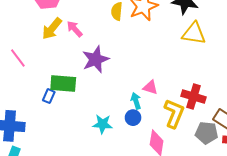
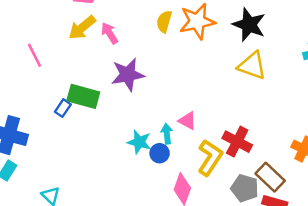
cyan star: (102, 124) -> (139, 142), moved

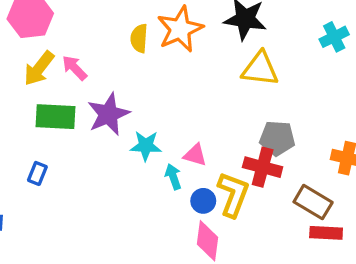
green rectangle: (83, 96) -> (56, 117), moved
cyan star: (139, 142) -> (146, 146), moved
blue circle: (160, 153) -> (203, 201), moved
gray pentagon: (245, 188) -> (277, 138), moved

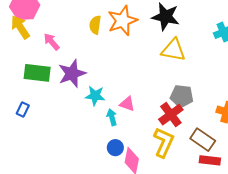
yellow arrow: (39, 68) -> (20, 27), moved, turned 105
red cross: (263, 167) -> (171, 115), turned 35
yellow L-shape: (233, 194) -> (164, 142), moved
blue circle: (203, 201) -> (115, 148), moved

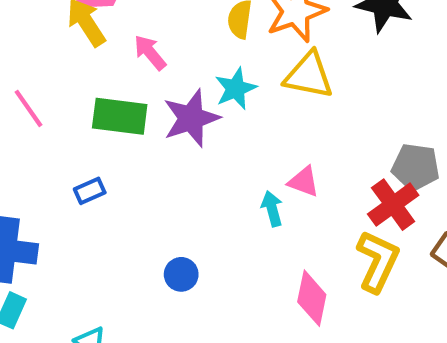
yellow triangle: (173, 50) -> (309, 75), moved
cyan star: (95, 96) -> (236, 89), moved, turned -30
blue rectangle: (23, 109) -> (90, 191), turned 40
blue circle: (115, 148) -> (181, 274), moved

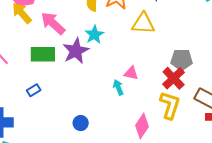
pink arrow: (150, 53) -> (53, 23), size x1.5
yellow triangle: (309, 75) -> (143, 23), moved
pink diamond: (312, 298) -> (142, 126), turned 30

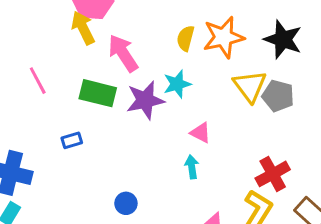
yellow triangle: (143, 23) -> (250, 86), turned 35
gray pentagon: (182, 60) -> (278, 96), moved
pink triangle: (131, 73) -> (201, 133), moved

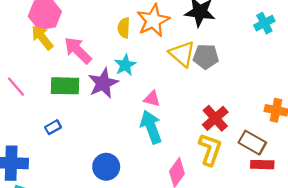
cyan arrow: (192, 167) -> (151, 127), size x1.8
blue circle: (126, 203) -> (106, 167), size x1.5

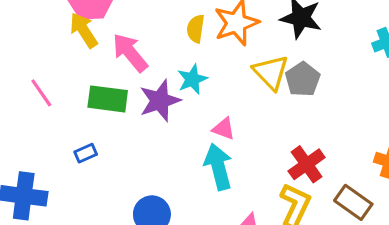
gray pentagon: (206, 57) -> (303, 79), turned 30

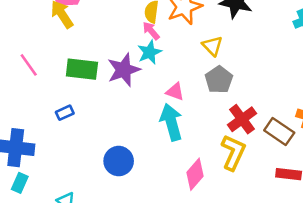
pink arrow: (130, 53) -> (151, 31), moved, size x0.6
yellow triangle: (271, 72) -> (212, 46), size x0.7
gray pentagon: (303, 79) -> (219, 80), moved
brown rectangle: (353, 202) -> (279, 132), moved

